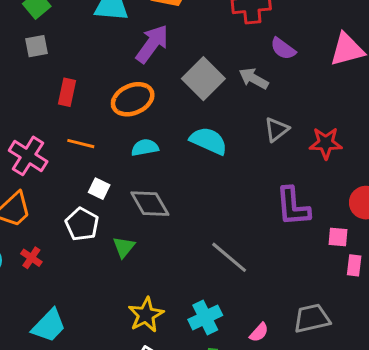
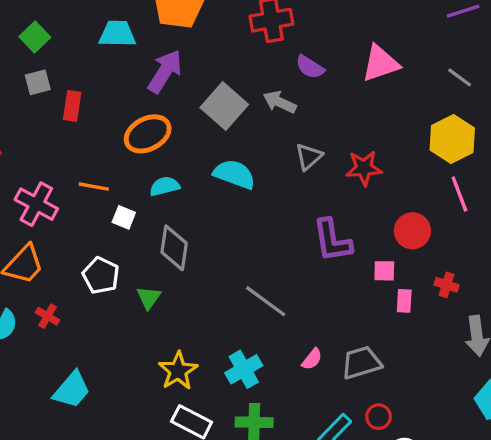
red rectangle: (67, 92) -> (72, 106), moved
white square: (99, 189) -> (124, 217), moved
gray diamond: (150, 204) -> (174, 248), turned 42
pink semicircle: (259, 332) -> (312, 359), moved

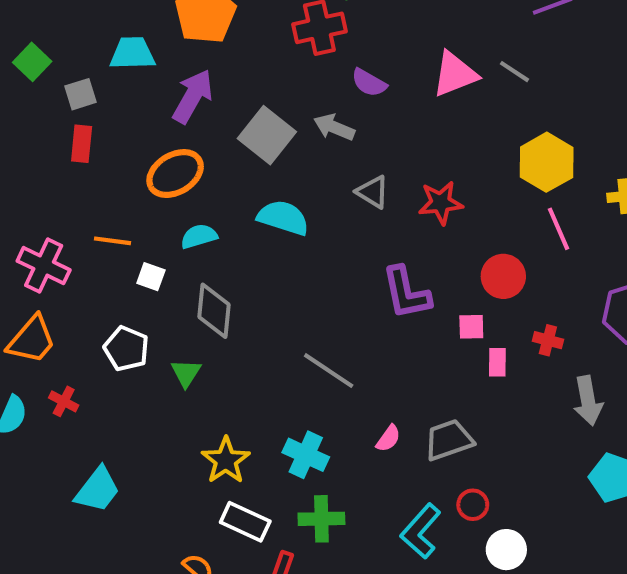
gray line: (460, 77) -> (515, 72), moved
gray square: (38, 82) -> (80, 94), moved
gray triangle: (309, 157) -> (373, 192), turned -44
cyan cross: (244, 369) -> (306, 455), turned -33

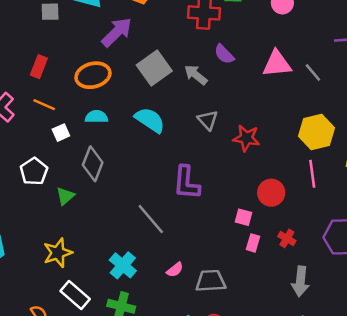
red rectangle: (82, 144) -> (39, 67), moved
white square: (151, 277) -> (61, 133), turned 30
purple L-shape: (406, 293) -> (186, 183), moved
yellow star: (226, 460) -> (58, 253), moved

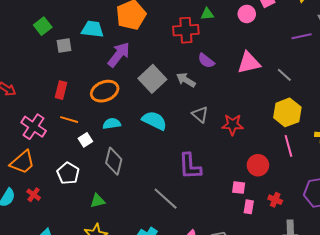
gray line: (313, 72) -> (284, 75), moved
green triangle: (65, 196) -> (98, 201), moved, turned 35

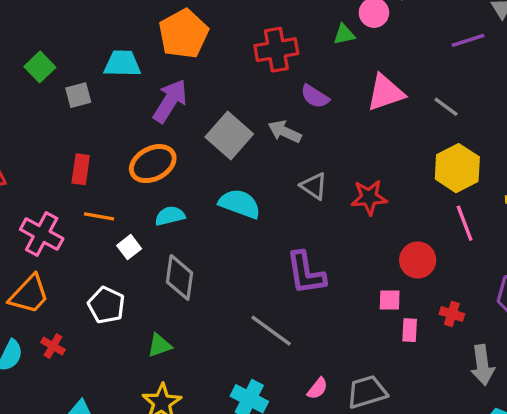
green triangle: (207, 14) -> (344, 34), moved

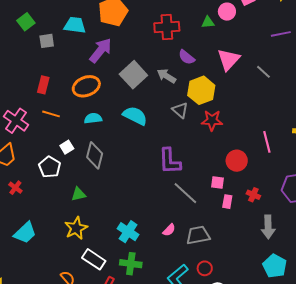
pink triangle: (385, 93) -> (229, 60), turned -35
yellow hexagon: (457, 168) -> (201, 90), moved
white square: (129, 247) -> (67, 147), moved
gray line: (271, 331) -> (185, 193), moved

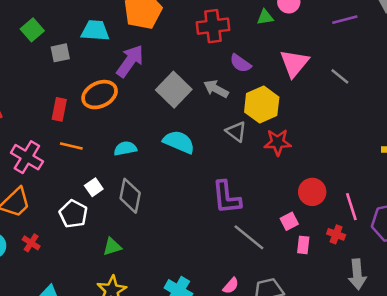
purple line: (281, 34) -> (345, 20), moved
orange ellipse: (86, 86) -> (100, 95), moved
pink line: (267, 142) -> (351, 207), moved
pink square: (217, 182) -> (289, 221), turned -32

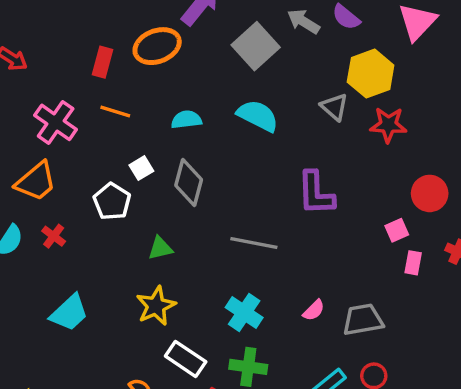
gray arrow: (216, 89) -> (304, 21), moved
gray line: (249, 237) -> (254, 243), moved, turned -32

